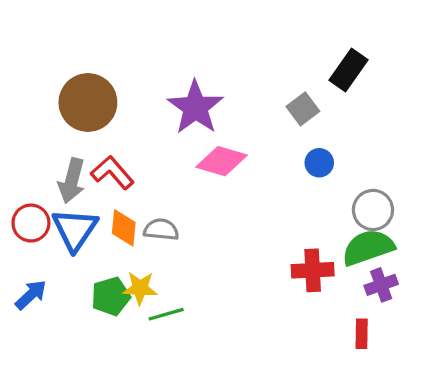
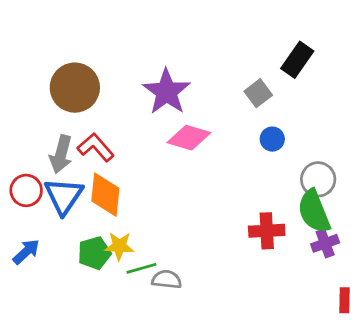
orange diamond: (124, 228) -> (105, 195), size x1.4
gray semicircle: (161, 230) -> (167, 279), moved
green semicircle: (368, 247) -> (314, 211), turned -93
red rectangle: (362, 334) -> (345, 300), moved

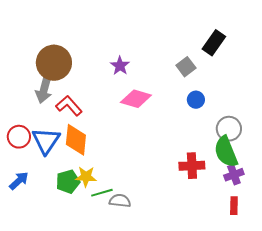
purple star: (167, 92) -> (120, 66), size x0.6
gray arrow: (61, 154) -> (44, 90), moved
red rectangle: (345, 300) -> (234, 206), moved

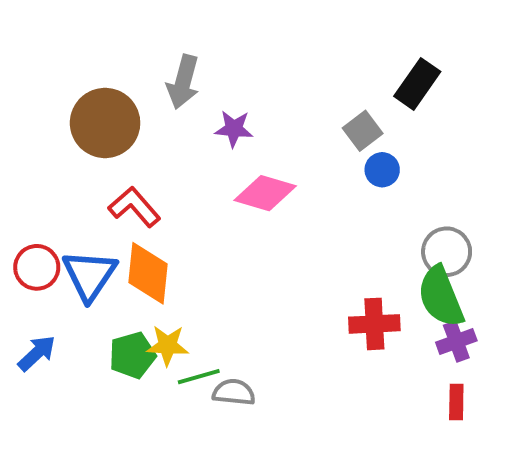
purple star: (120, 66) -> (234, 129), turned -30
gray arrow: (44, 90) -> (183, 82), moved
blue circle: (196, 100) -> (382, 170), moved

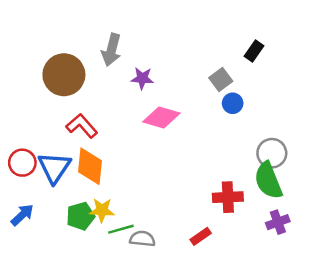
black rectangle: (417, 84) -> (254, 51), size x0.7
purple cross: (456, 342) -> (278, 222), moved
red rectangle: (456, 402) -> (201, 236), moved, turned 54

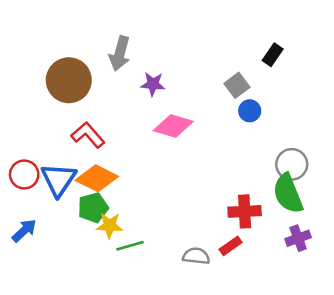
orange diamond: (90, 166) -> (97, 178), turned -69
green pentagon: (81, 216) -> (93, 208), moved
red rectangle: (201, 236) -> (231, 246), moved
gray semicircle: (142, 239) -> (196, 256), moved

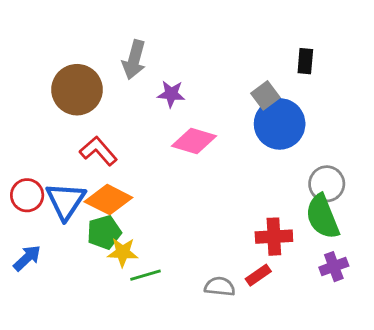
black rectangle: (273, 55) -> (305, 61), turned -30
blue circle: (250, 111) -> (280, 124), size x2.0

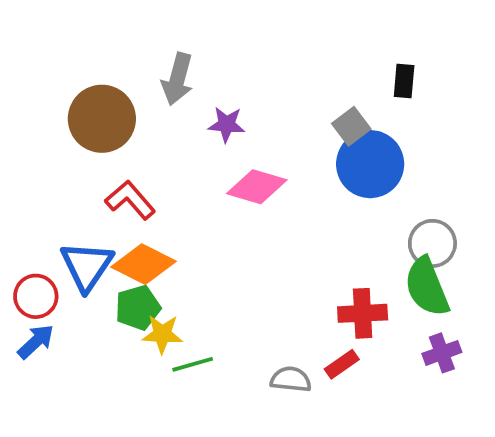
red circle: (27, 195) -> (36, 296), moved

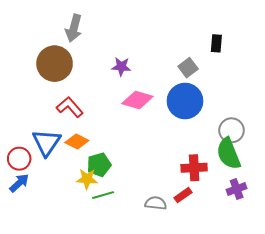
gray arrow: (177, 79) -> (74, 28), moved
blue circle: (370, 164) -> (185, 101), moved
orange diamond: (143, 264) -> (77, 141), size x0.7
green pentagon: (138, 308) -> (99, 165), moved

